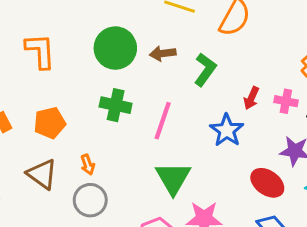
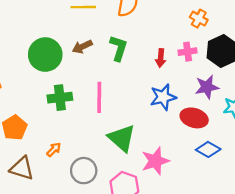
blue star: (227, 130) -> (163, 97), moved, turned -30
orange arrow: (88, 165) -> (54, 150), turned -98
gray circle: (90, 200) -> (84, 171), moved

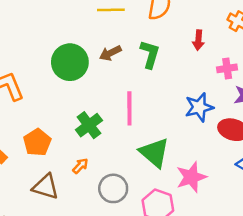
pink cross: (188, 52) -> (227, 68), moved
red arrow: (161, 58) -> (198, 40), moved
green cross: (60, 98) -> (89, 125), moved, turned -30

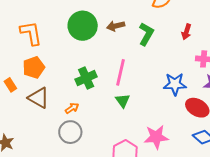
orange pentagon: (37, 142) -> (34, 67), moved
green triangle: (154, 153) -> (123, 101), moved, size x0.6
brown triangle: (46, 187) -> (39, 98), moved
gray circle: (113, 188) -> (70, 132), moved

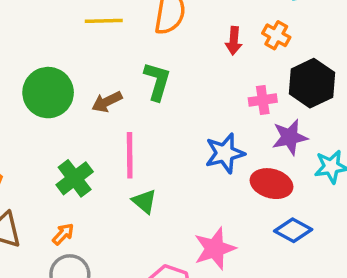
brown arrow: (116, 26) -> (107, 102), moved
red arrow: (186, 32) -> (234, 41), moved

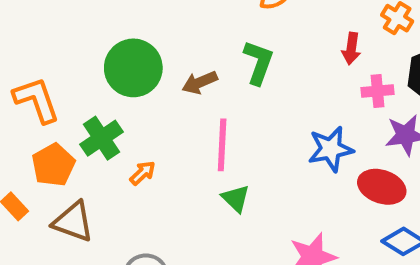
red arrow: (234, 41) -> (351, 49), moved
green cross: (75, 178) -> (102, 138), moved
orange arrow: (63, 234) -> (143, 173), moved

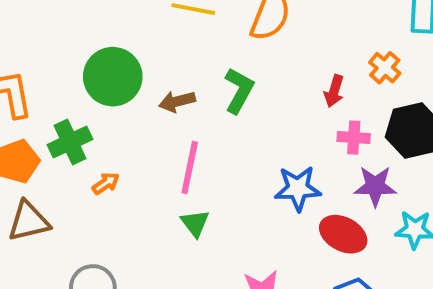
brown triangle: (73, 222) -> (29, 221), turned -42

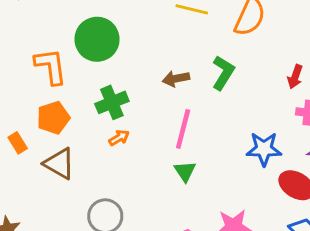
green circle: (113, 77) -> (97, 39), moved
green cross: (70, 142) -> (112, 102), moved
brown triangle: (29, 221) -> (59, 164), turned 40

